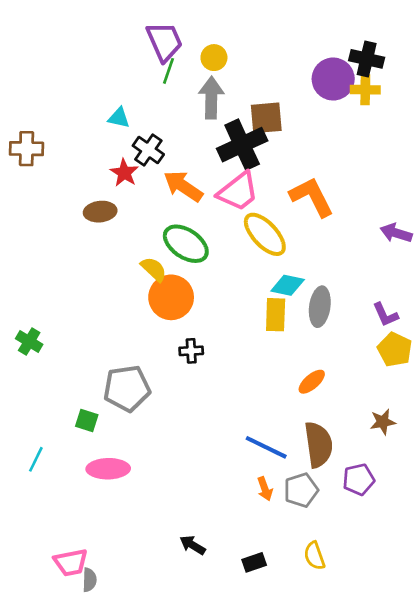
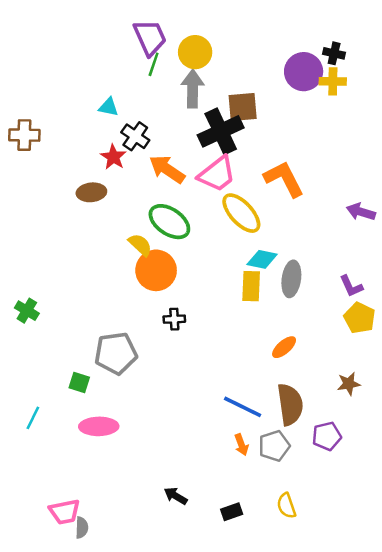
yellow circle: (214, 58) -> (195, 52), size x1.4
black cross: (367, 59) -> (334, 53), size x0.7

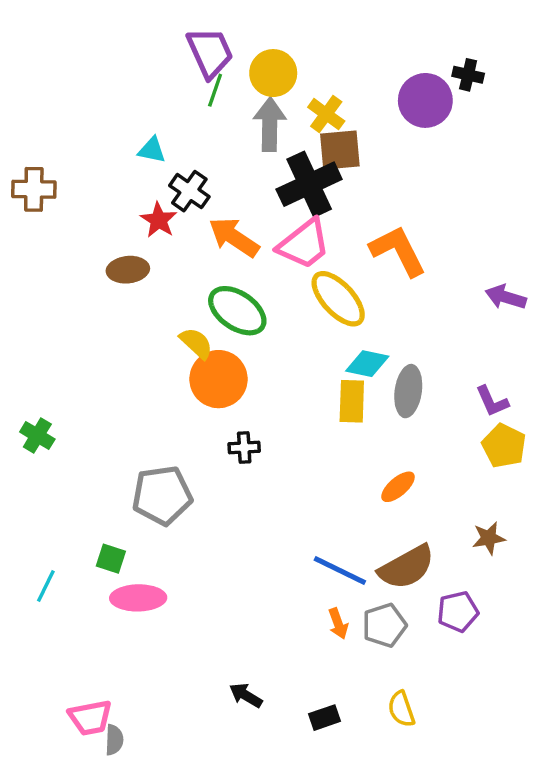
yellow cross: (333, 81) -> (326, 114), moved, turned 35
green square: (79, 383) -> (111, 559), moved
brown semicircle: (290, 404) -> (407, 567), turned 69

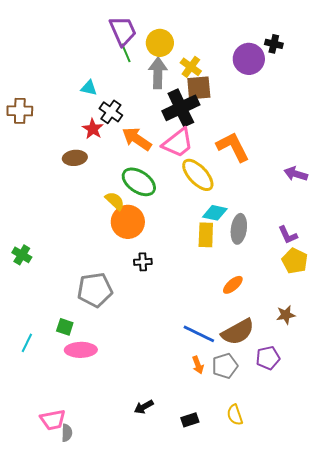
green line: (215, 90) -> (126, 53), turned -42
black arrow: (246, 695) -> (144, 407), turned -60

